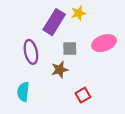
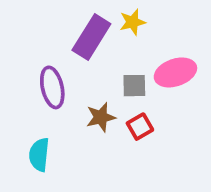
gray square: (70, 49) -> (134, 86), moved
red square: (83, 95) -> (140, 127), moved

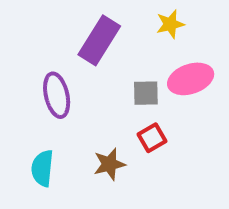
yellow star: (133, 22) -> (170, 24), moved
brown star: (101, 117) -> (109, 164), moved

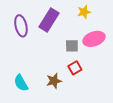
purple ellipse: (57, 95) -> (21, 26), moved
cyan semicircle: (42, 168) -> (21, 83), turned -36

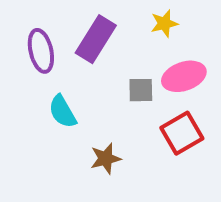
red square: (75, 68) -> (182, 133), moved, size x1.5
cyan semicircle: (21, 83) -> (62, 112), moved

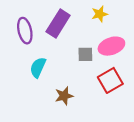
cyan semicircle: (62, 112) -> (38, 67), turned 54

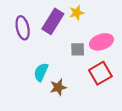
yellow star: (100, 14) -> (77, 13), moved
cyan semicircle: (38, 67) -> (41, 72), moved

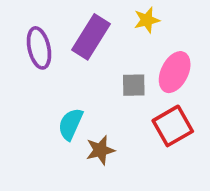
yellow star: (77, 13) -> (147, 20), moved
pink ellipse: (101, 42) -> (175, 72), turned -45

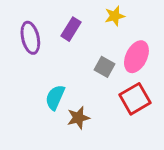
purple rectangle: (91, 37) -> (71, 29), size x0.7
gray square: (134, 85) -> (104, 67), turned 30

